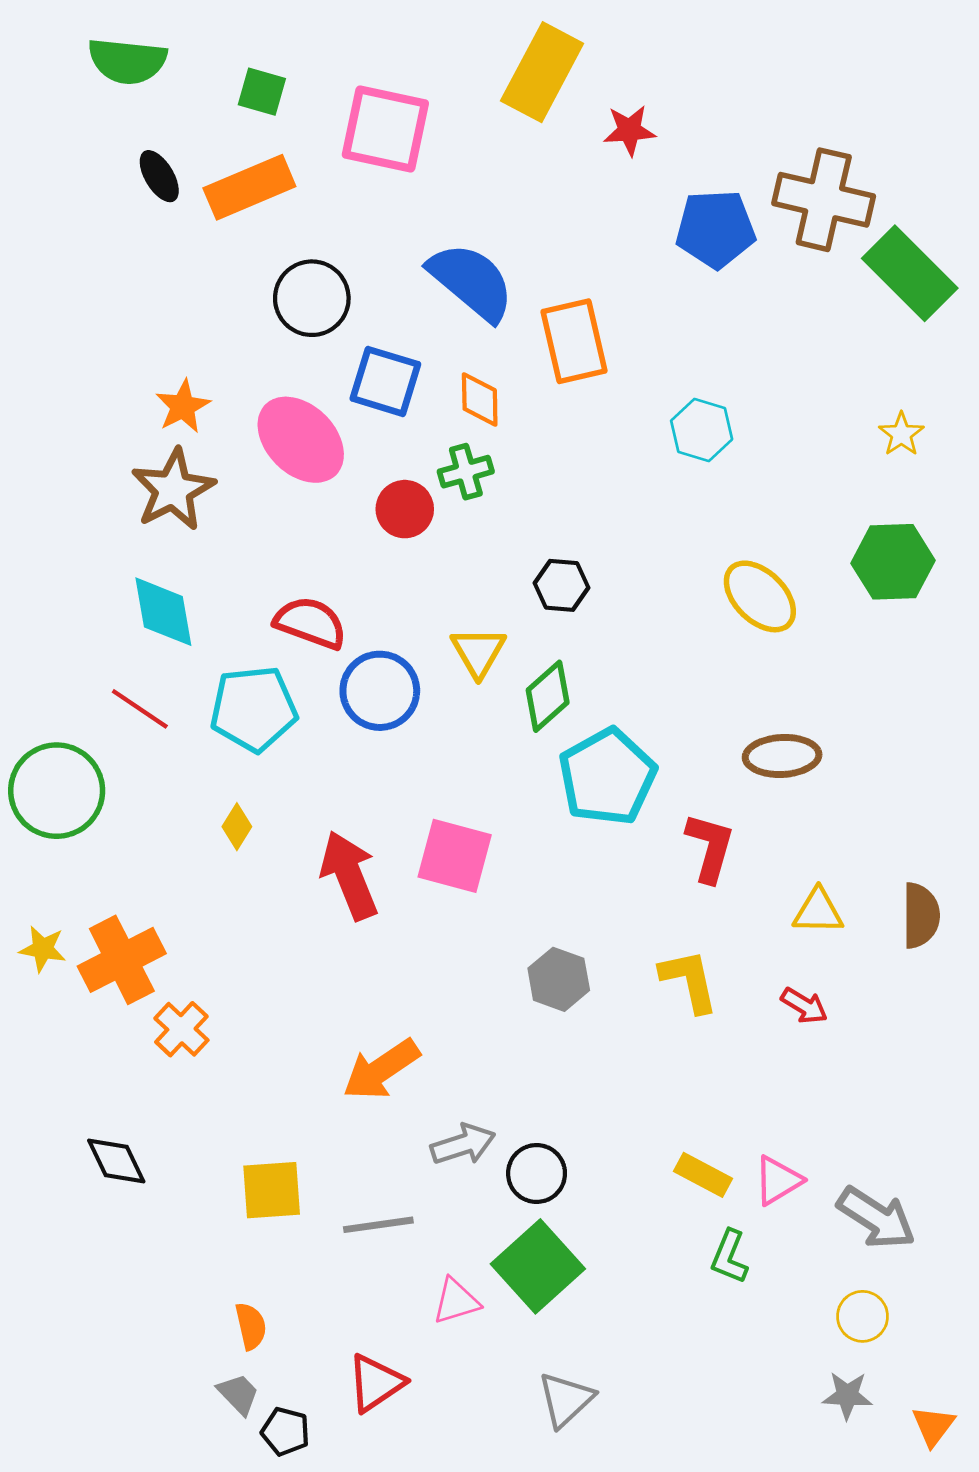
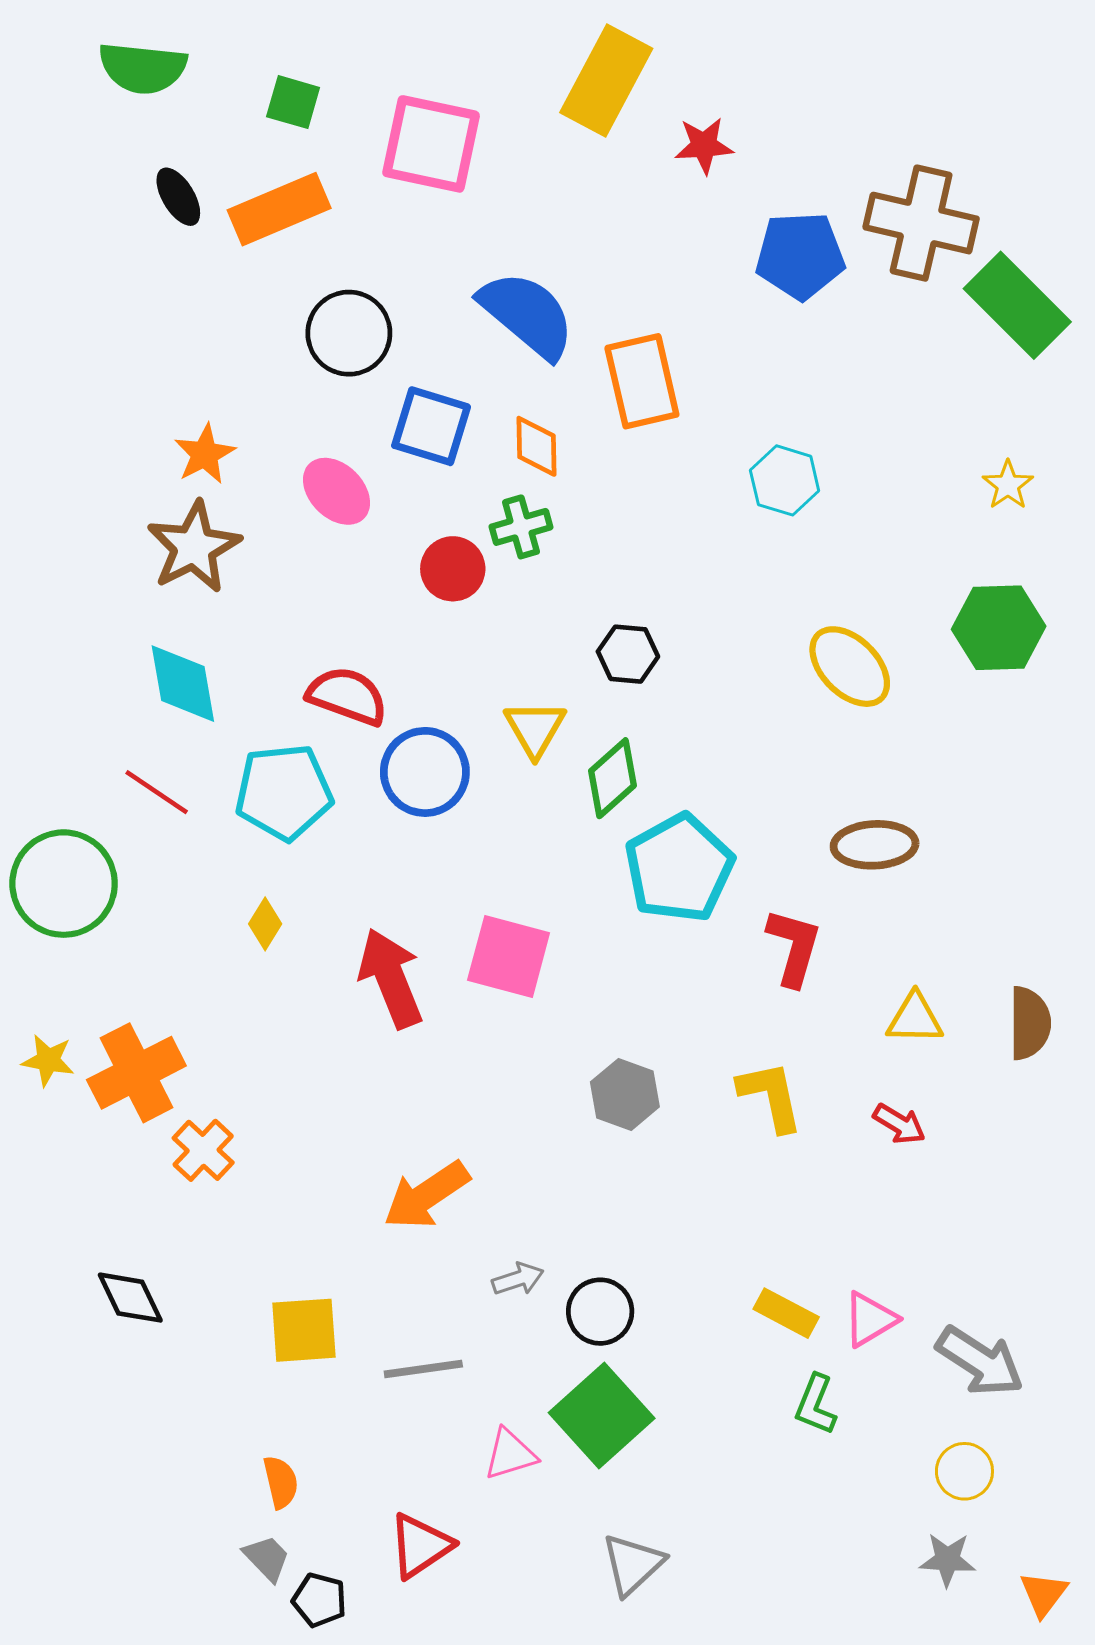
pink ellipse: (301, 440) -> (336, 491), size x0.7
gray arrow: (463, 1144) -> (518, 1279), size x0.7

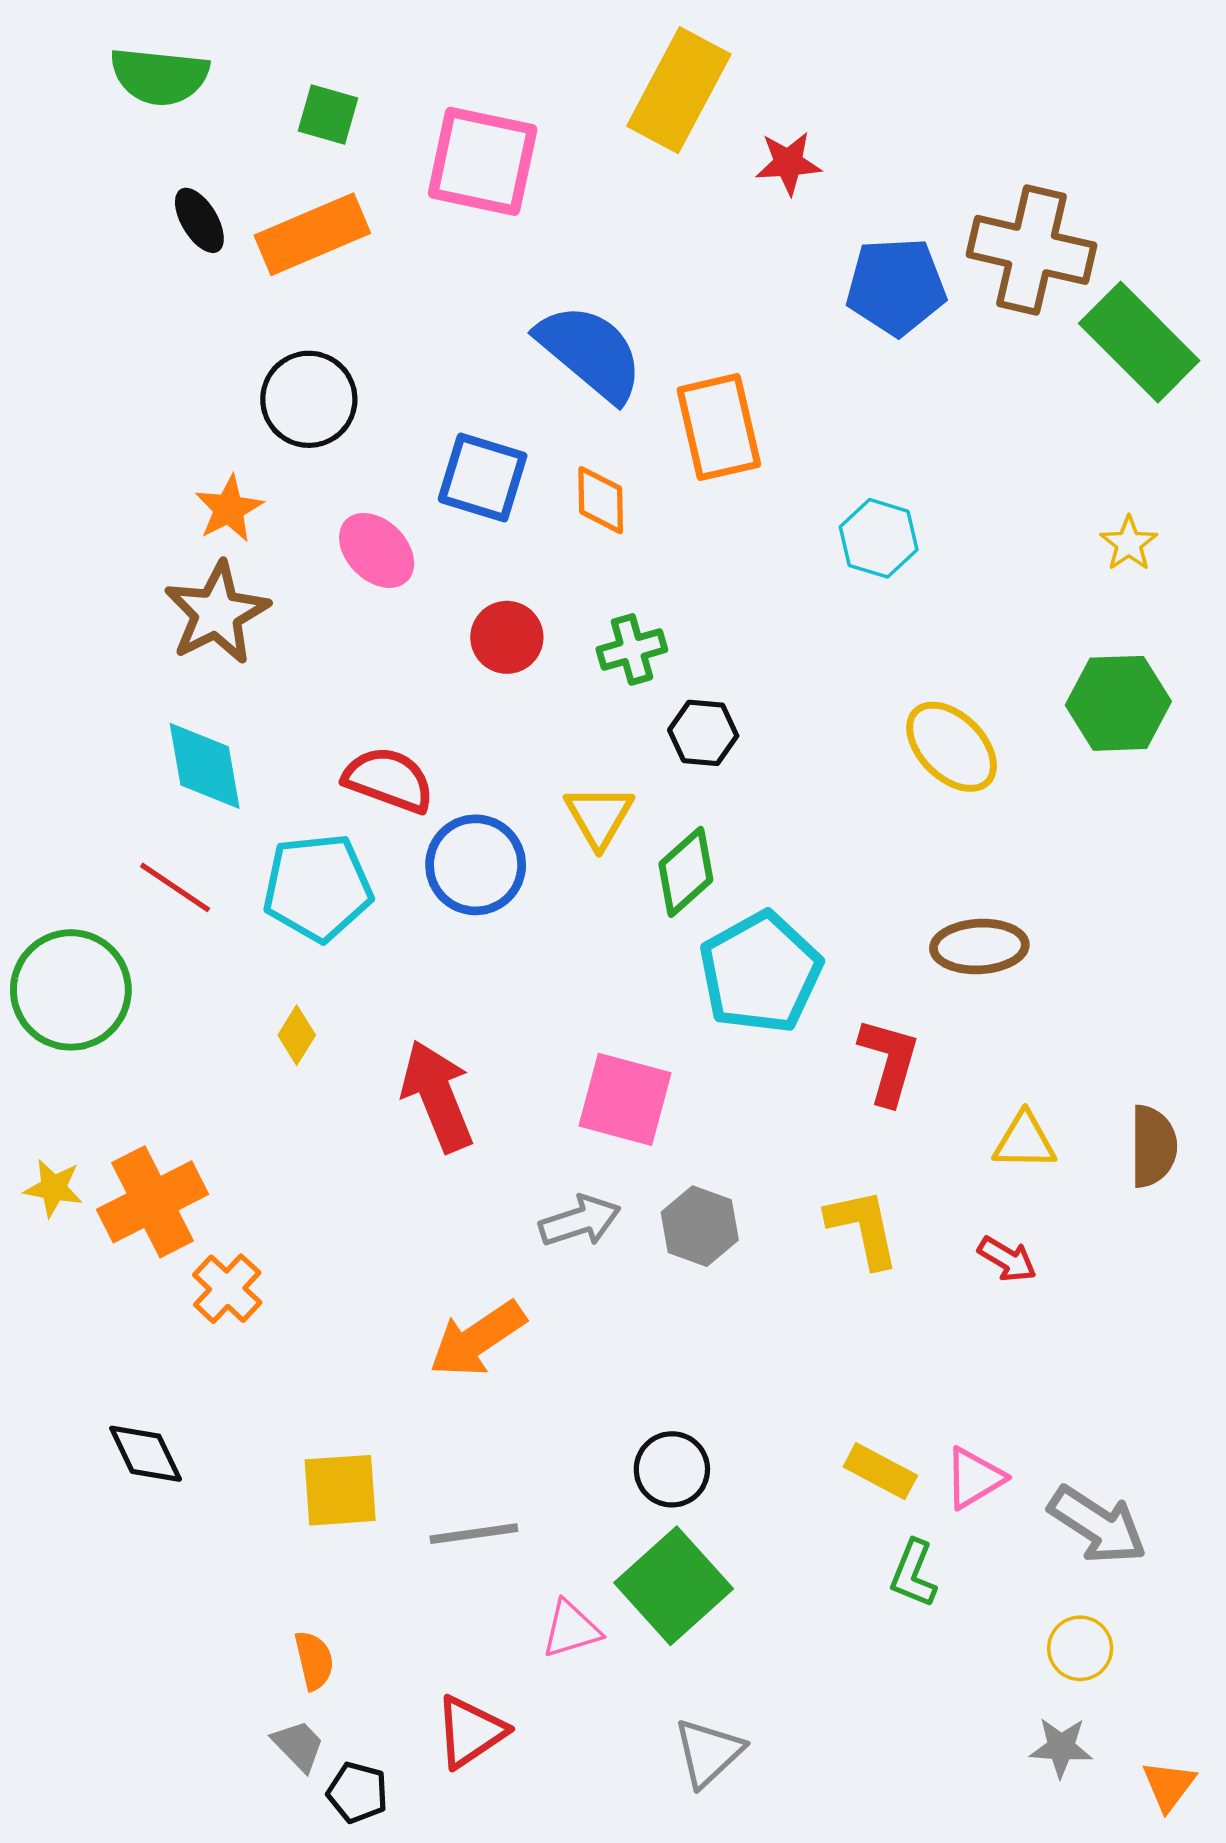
black circle: (349, 333) -> (309, 399), moved
green cross: (521, 527) -> (632, 649), moved
pink square: (509, 956) -> (625, 1099), moved
gray arrow: (518, 1279) -> (580, 1221), moved, size x1.4

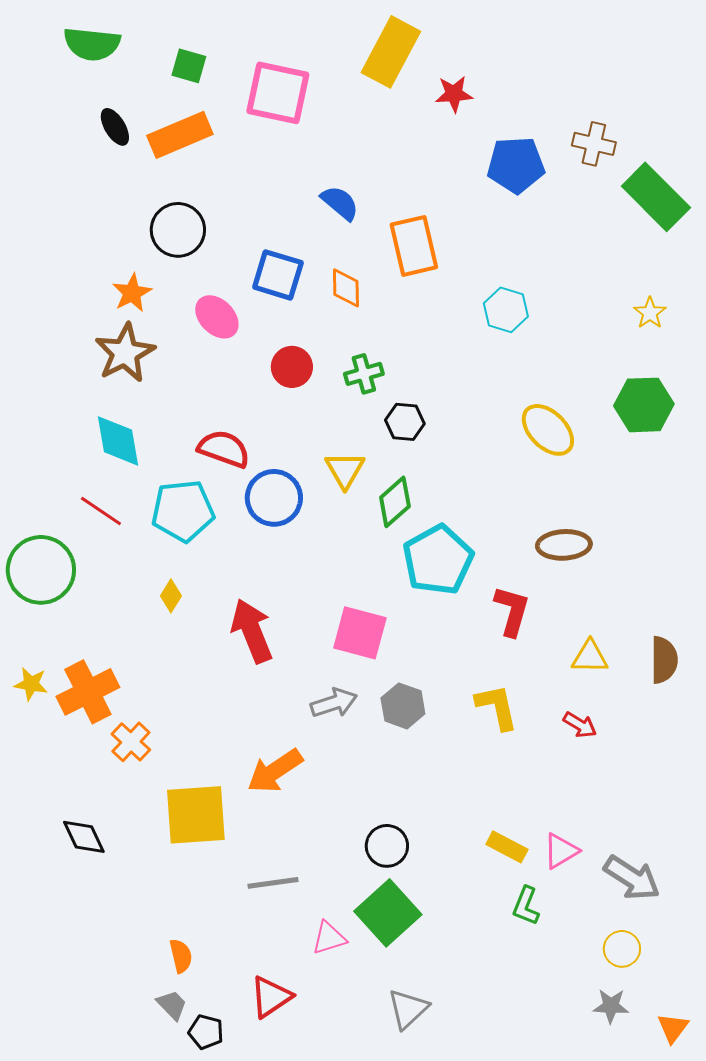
brown cross: (1031, 250) -> (594, 144), size x0.6
blue semicircle: (590, 352) -> (340, 203), size x0.6
yellow square: (340, 1490) -> (196, 815), moved, size x1.4

